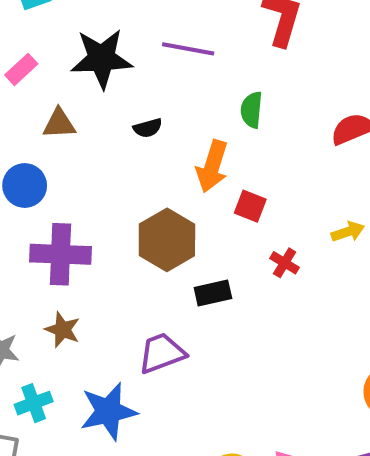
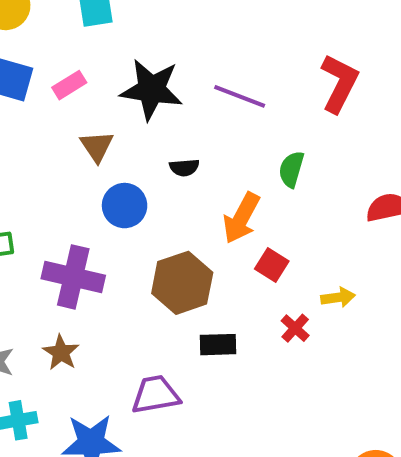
brown triangle: (59, 124) -> (97, 146), turned 48
blue circle: (25, 186) -> (125, 206), moved
yellow arrow: (348, 232) -> (338, 297), moved

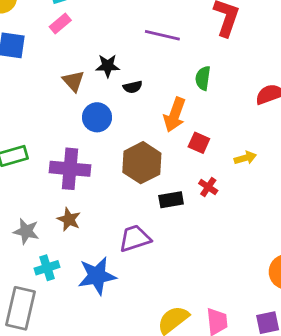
pink rectangle: (69, 85) -> (60, 23), moved
black star: (151, 90) -> (108, 66), moved, size x0.6
red cross: (295, 328) -> (208, 187), moved

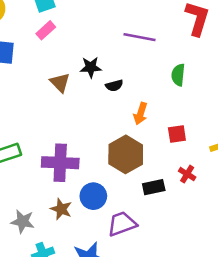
orange arrow: (175, 115) -> (140, 114), moved, size x0.7
blue circle: (97, 117) -> (93, 196), moved
red square: (199, 143) -> (177, 134), turned -30

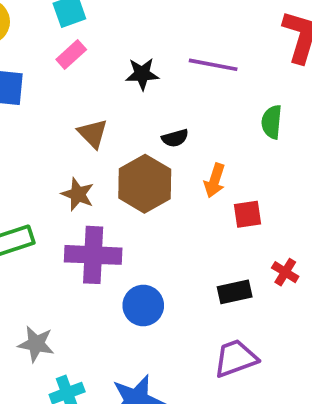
black star: (91, 67) -> (142, 74), moved
red square: (177, 134) -> (247, 214), moved
brown hexagon: (126, 154) -> (145, 184), moved
brown star: (61, 209) -> (78, 194), moved
purple trapezoid: (122, 224) -> (235, 358), moved

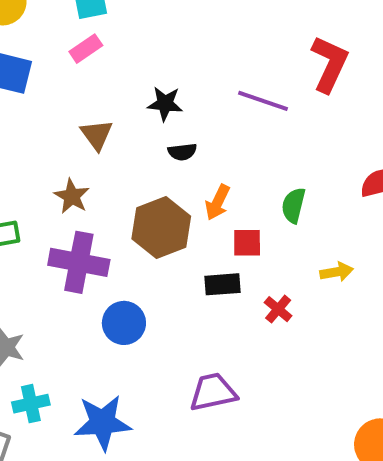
purple line: (213, 65) -> (263, 101), moved
black star: (142, 74) -> (165, 104), moved
green semicircle: (272, 122) -> (294, 205), moved
brown hexagon: (145, 184) -> (161, 227), moved
black rectangle: (235, 292) -> (222, 284), moved

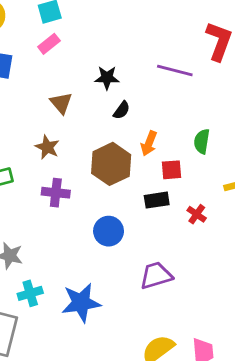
black semicircle: (182, 152) -> (122, 110), turned -42
purple cross: (79, 262) -> (56, 193), size x0.7
blue circle: (124, 323) -> (109, 231), moved

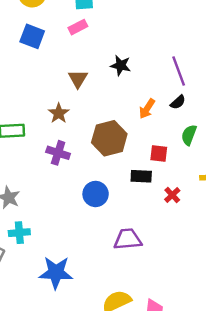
purple line: (175, 71) -> (179, 71), turned 44
black semicircle: (122, 110) -> (178, 102), moved
orange arrow: (149, 143) -> (147, 109), moved
blue star: (81, 303) -> (56, 273), moved

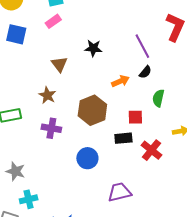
orange arrow: (147, 109) -> (120, 81), turned -138
red cross: (172, 195) -> (151, 150), size x1.5

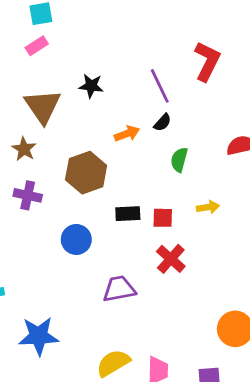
brown triangle: (59, 64) -> (43, 106), size x1.6
red square: (135, 117) -> (163, 218), moved
red cross: (151, 150) -> (171, 259), moved

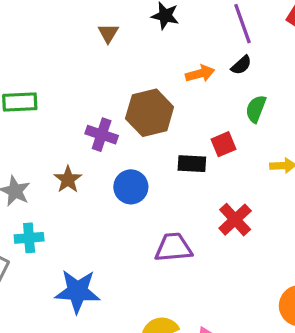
brown triangle: (43, 106) -> (108, 33), size x0.5
brown star: (24, 149) -> (68, 179), moved
purple cross: (28, 195) -> (102, 135), moved
red square: (163, 218) -> (224, 144), moved, turned -30

